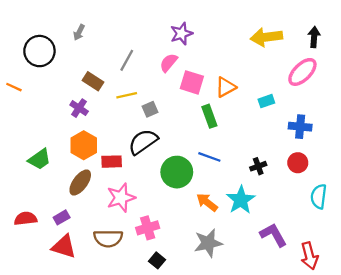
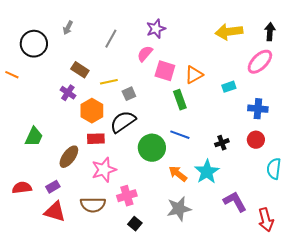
gray line: (127, 60) -> (111, 39), moved
orange hexagon: (84, 145) -> (92, 111), moved
green trapezoid: (39, 159) -> (34, 137), turned -30

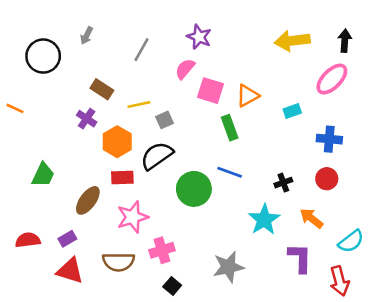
purple star: (156, 29) -> (199, 37), turned -30
orange line: (12, 75) -> (15, 108), moved
cyan semicircle: (274, 169) -> (351, 241), moved, turned -135
orange arrow: (178, 174) -> (311, 218), moved
purple L-shape: (235, 202) -> (300, 258), turned 30

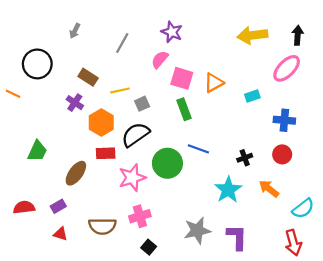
black circle: (43, 56) -> (37, 64), moved
green rectangle: (230, 128) -> (184, 109), moved
pink star: (133, 217) -> (132, 178), moved
purple L-shape: (300, 258) -> (237, 237), moved
red triangle: (70, 271) -> (60, 234), size x0.6

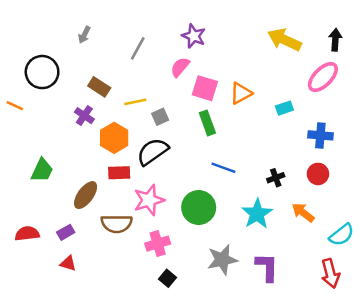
yellow arrow: (252, 35) -> (284, 40), turned 32
green circle: (167, 163) -> (199, 207), moved
brown semicircle: (102, 226) -> (117, 224), moved

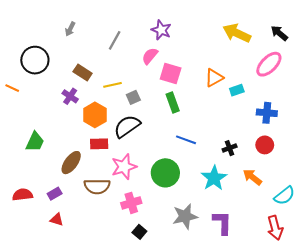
black arrow: (335, 40) -> (279, 33), turned -54
orange triangle: (241, 93) -> (214, 78), moved

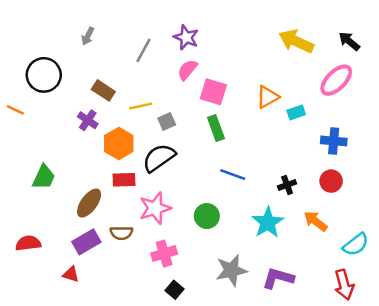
purple star: (161, 30) -> (186, 37), moved
green circle: (165, 173) -> (207, 216), size x0.7
brown semicircle: (97, 186) -> (121, 233), size x0.7
purple rectangle: (55, 194) -> (86, 242), moved, size x1.5
purple L-shape: (222, 223) -> (278, 278), turned -75

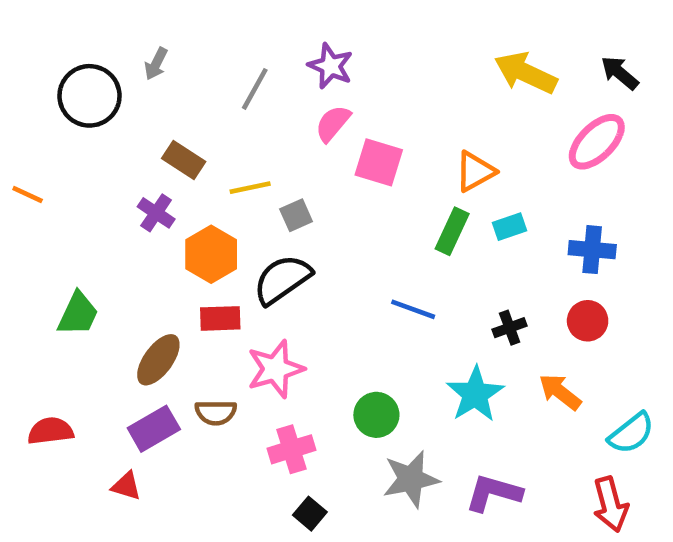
black circle: (44, 75) -> (90, 96), moved
cyan rectangle: (296, 112) -> (510, 227), moved
green rectangle: (216, 128) -> (452, 231), moved, turned 45
green circle: (207, 216) -> (376, 415), moved

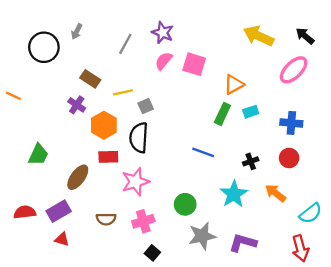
pink square: (379, 162) -> (194, 64), moved
black semicircle: (282, 279) -> (139, 138), turned -52
brown semicircle: (216, 413) -> (106, 219), moved
purple rectangle: (154, 429) -> (59, 211), moved

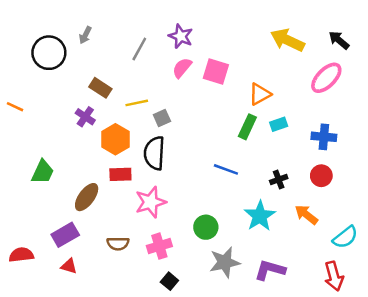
red semicircle: (25, 212) -> (21, 255), moved

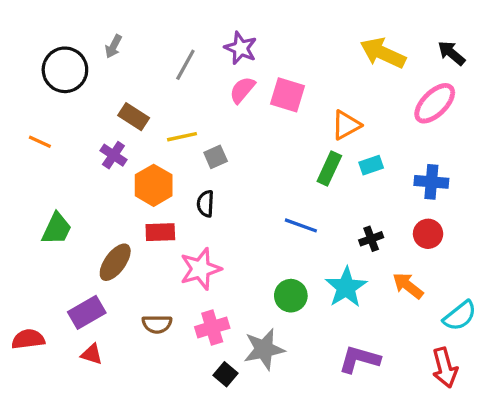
orange line: (15, 107) -> (40, 142), moved
black semicircle: (154, 153) -> (205, 204), size x0.6
green circle: (206, 227) -> (291, 296), moved
gray star: (225, 262) -> (264, 349), moved

